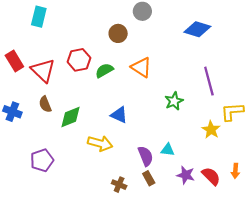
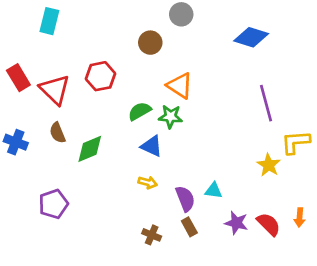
green semicircle: (104, 70) -> (140, 111), moved
green star: (174, 101) -> (170, 117), moved, turned 30
yellow arrow: (100, 143) -> (148, 182), moved, size x0.6

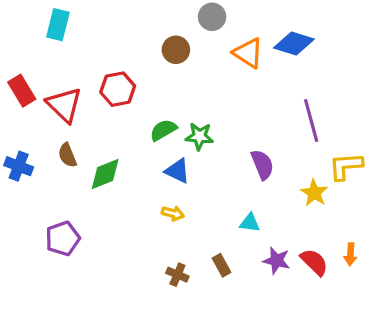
orange triangle: (180, 86) -> (248, 53), moved
purple semicircle: (185, 199) -> (262, 165), moved

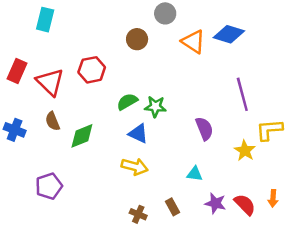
red rectangle: (22, 91) -> (17, 71), turned 55
yellow arrow: (173, 213) -> (135, 167), size x1.5

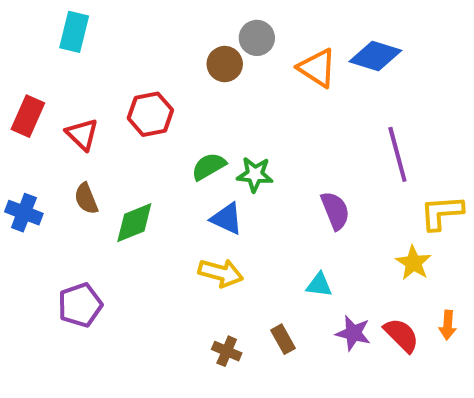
gray circle: (165, 13) -> (257, 38), moved
red triangle: (50, 82) -> (82, 134), size x0.7
yellow star: (245, 151) -> (414, 263), moved

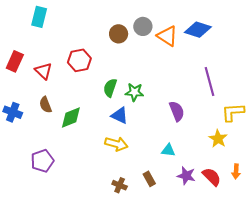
gray circle: (257, 38) -> (143, 26), moved
green semicircle: (209, 166) -> (110, 88), turned -42

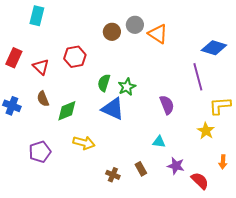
blue diamond: (198, 30) -> (214, 48), moved
green star: (134, 92) -> (127, 87), turned -30
blue triangle: (120, 115) -> (113, 109), size x1.4
yellow arrow: (116, 144) -> (84, 143), moved
red semicircle: (212, 177) -> (200, 181), moved

